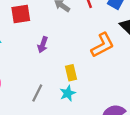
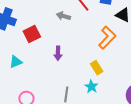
yellow rectangle: (71, 73) -> (97, 68), moved

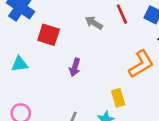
red square: (32, 34) -> (49, 35), turned 30

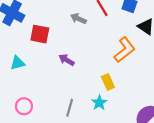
purple arrow: (75, 67) -> (67, 60), turned 112

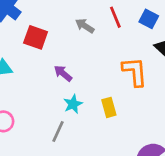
orange L-shape: (125, 50) -> (135, 72), turned -65
cyan star: (99, 103) -> (73, 104), moved

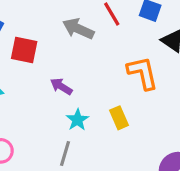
gray arrow: (85, 26) -> (78, 29), size x1.4

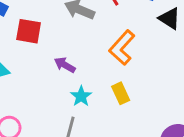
orange L-shape: (143, 73) -> (122, 48), moved, turned -124

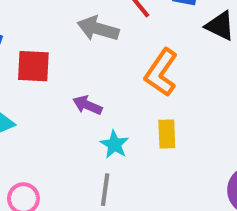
yellow rectangle: (121, 93) -> (167, 134), turned 30

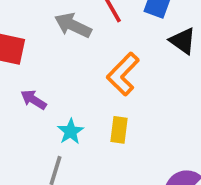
purple arrow: (87, 105) -> (34, 100), moved

